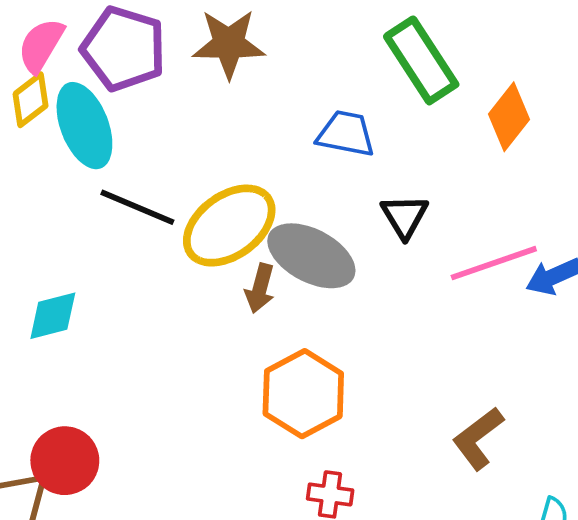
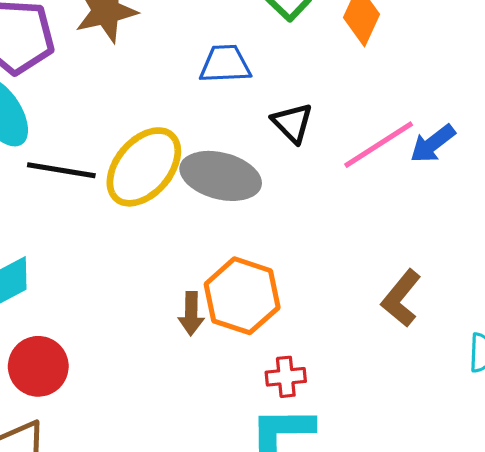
brown arrow: (260, 288) -> (191, 313), moved
red circle: (65, 461) -> (38, 366), moved

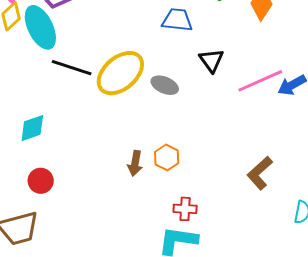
gray ellipse: (221, 176) -> (165, 85), size x0.6
orange hexagon: (242, 296) -> (167, 157), size x0.6
red circle: (38, 366) -> (41, 181), size x0.7

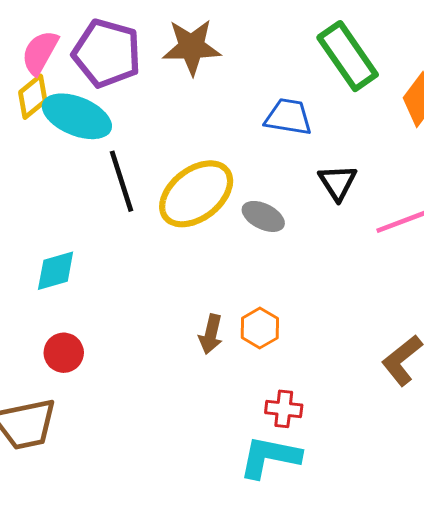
cyan ellipse: (40, 27) -> (77, 116), turned -45
black line: (72, 68) -> (121, 181), turned 51

